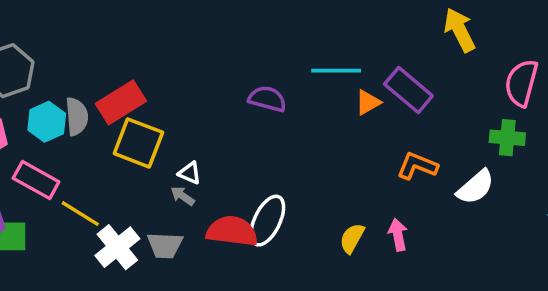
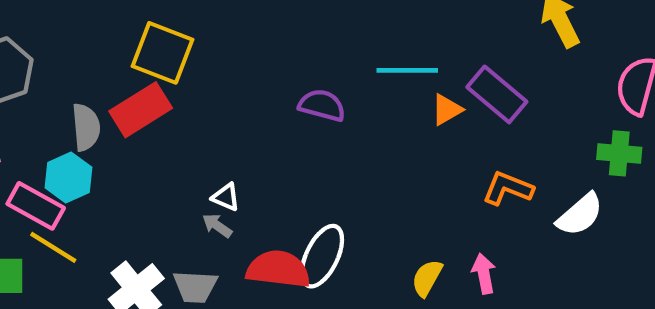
cyan hexagon: (47, 122) -> (68, 177), moved
yellow square: (138, 143) -> (162, 53), moved
yellow line: (80, 214) -> (53, 247), moved

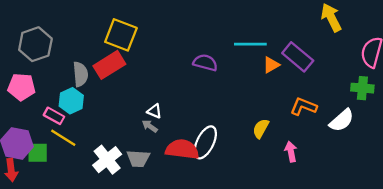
pink rectangle: (36, 206) -> (54, 116), size x0.7
yellow semicircle: (427, 278) -> (261, 128), moved

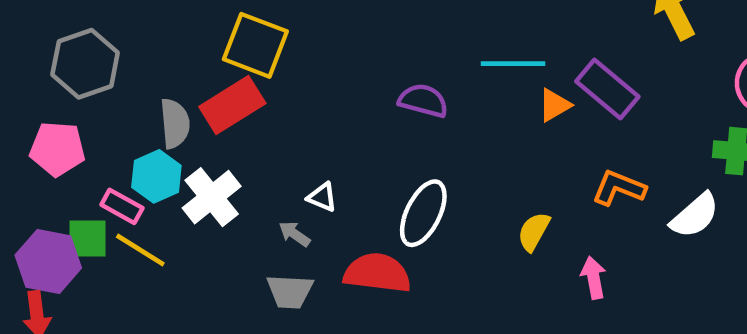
gray arrow: (150, 126) -> (294, 234), moved
white ellipse: (205, 142) -> (423, 213), moved
green square: (38, 153) -> (87, 239), moved
white cross: (107, 160) -> (212, 197), moved

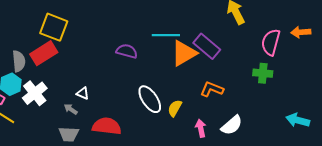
orange triangle: (554, 105) -> (184, 53), size x1.8
white ellipse: (423, 213) -> (150, 99), moved, turned -60
white semicircle: (695, 216) -> (232, 125), moved

